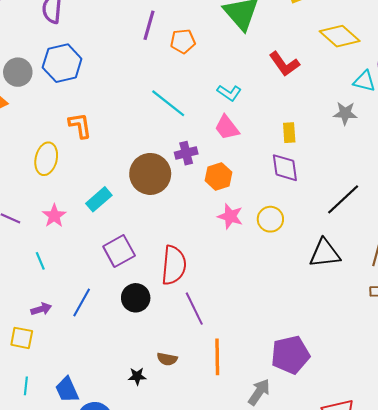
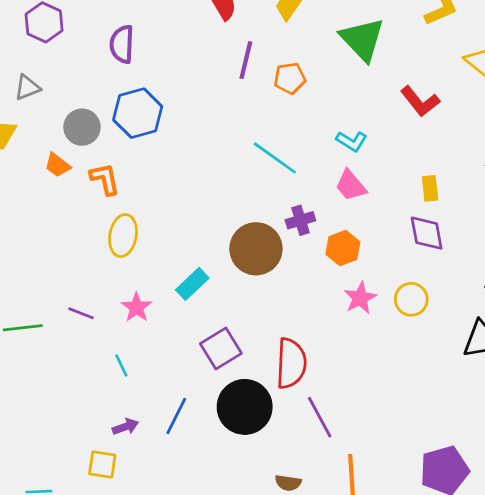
orange L-shape: (80, 125) -> (105, 179), moved
pink star: (230, 216) -> (360, 298), turned 30
black circle: (136, 298) -> (245, 407), size x1.5

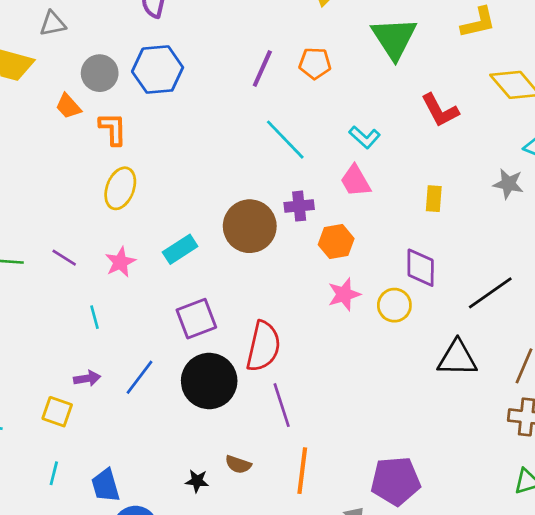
purple line: (246, 60) -> (262, 69), moved
purple diamond: (427, 233) -> (421, 268), moved

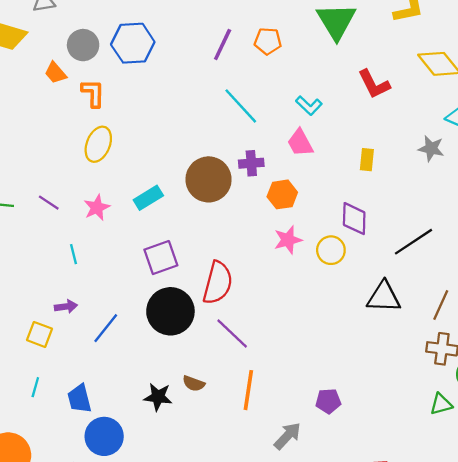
blue line: (140, 377) -> (106, 328), moved
purple line: (282, 405) -> (232, 333), turned -30
black star: (197, 481) -> (158, 397), size x1.4
purple pentagon: (396, 481) -> (328, 401), size x0.6

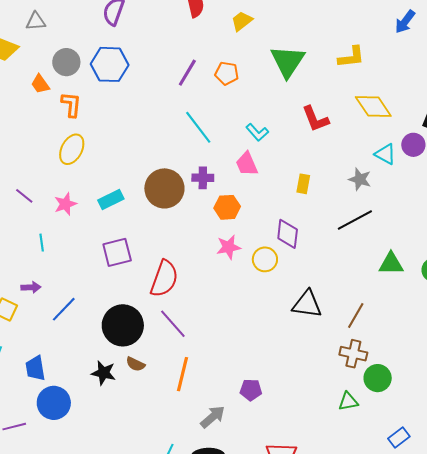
black line: (413, 242) -> (355, 220), moved
black circle: (170, 311) -> (123, 325), moved

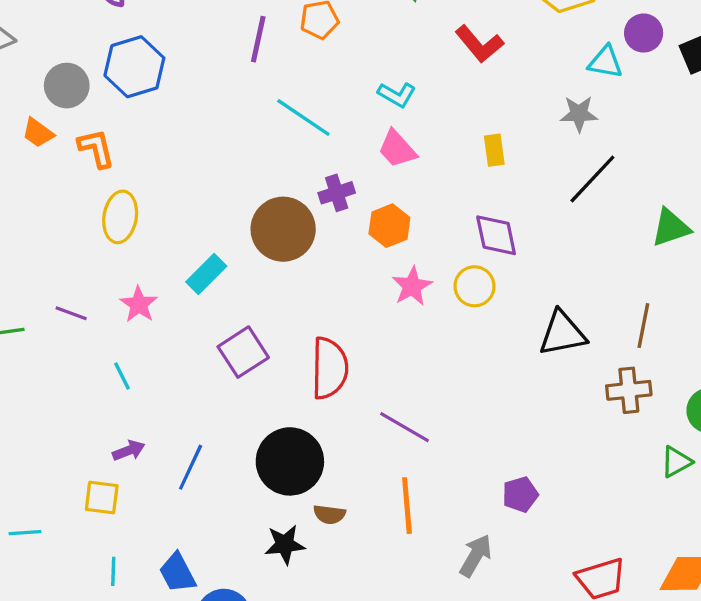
purple line: (173, 324) -> (405, 427), moved
brown cross: (353, 354) -> (629, 390), moved

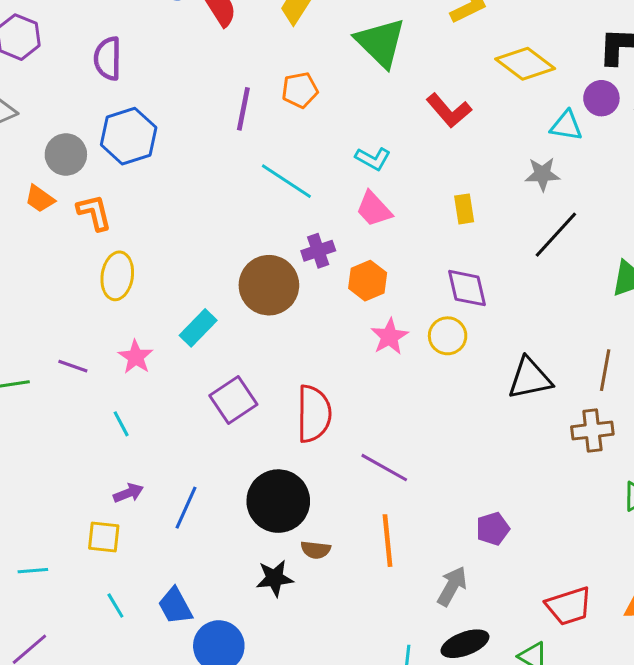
cyan line: (113, 571) -> (115, 605), turned -32

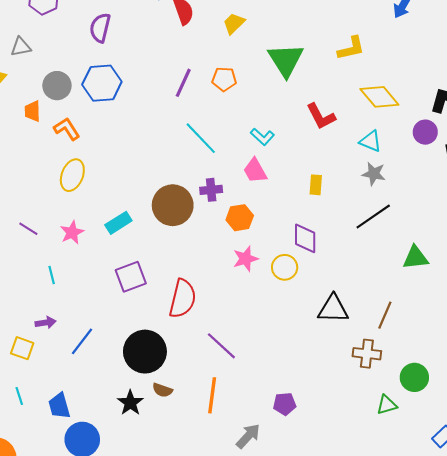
cyan triangle: (566, 126) -> (370, 141), moved
orange trapezoid: (40, 199) -> (32, 111), turned 40
orange L-shape: (94, 212) -> (67, 129), turned -32
black star: (275, 578) -> (130, 403), turned 30

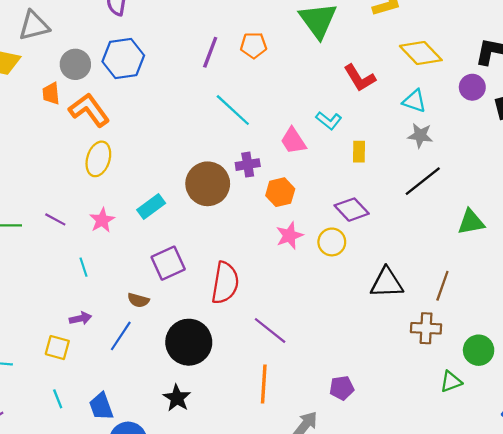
gray triangle: (21, 47) -> (34, 26), size x1.4
orange L-shape: (67, 129) -> (89, 110), size x1.4
cyan L-shape: (262, 137) -> (329, 121), moved
purple diamond: (305, 238) -> (352, 210), turned -40
brown semicircle: (162, 390) -> (138, 300), moved

